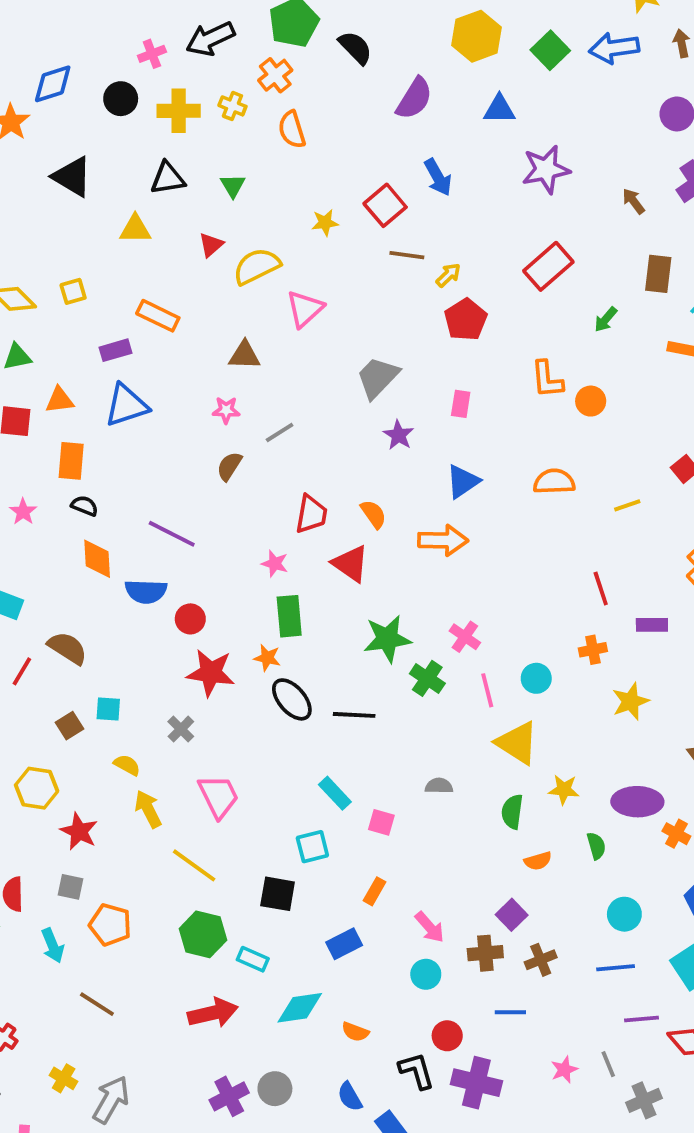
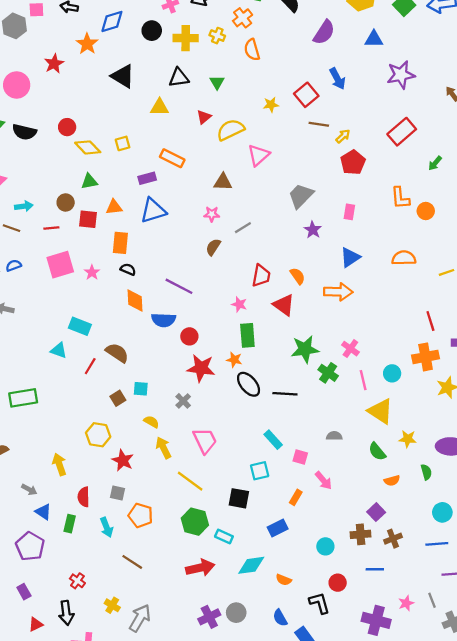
orange cross: (593, 650) -> (426, 357), size x1.6
green semicircle: (512, 812) -> (377, 451), turned -48
pink arrow: (430, 927) -> (324, 481), moved
purple cross: (476, 1083) -> (376, 620), moved

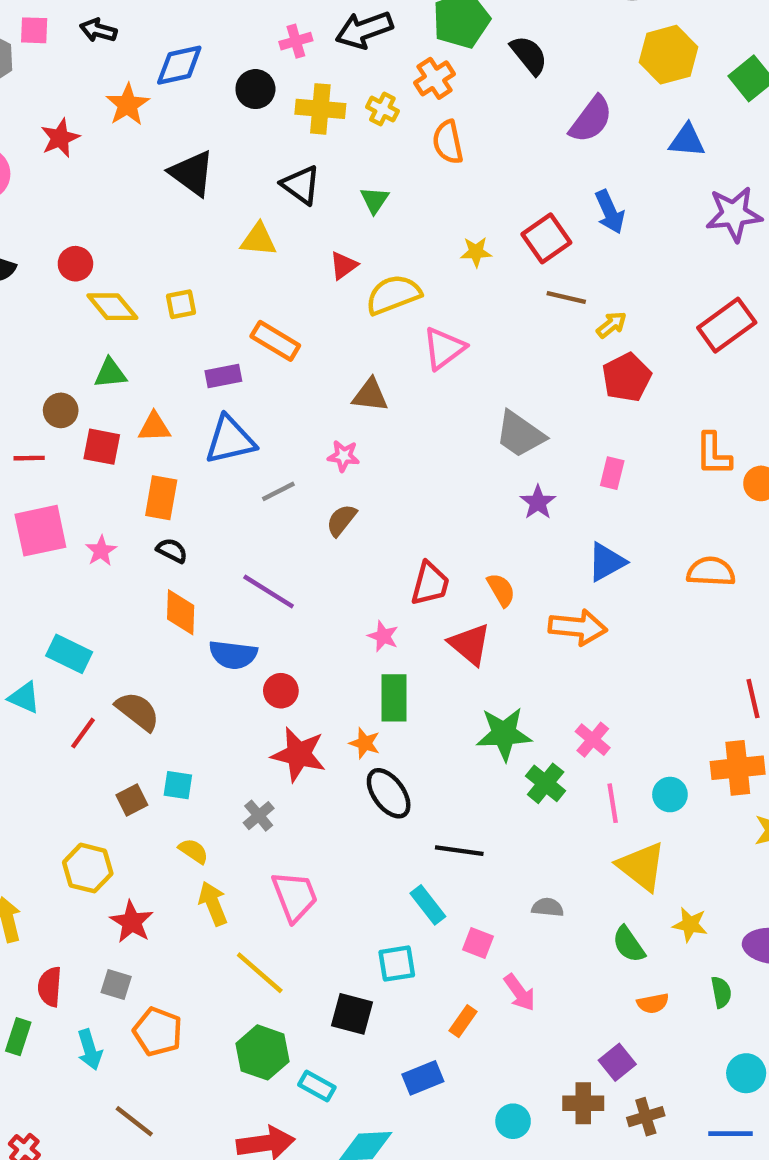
black triangle: (179, 78) -> (301, 185), turned 40
gray trapezoid: (301, 196) -> (520, 434), turned -104
gray line: (243, 228) -> (278, 491), moved
black line: (285, 394) -> (459, 851), moved

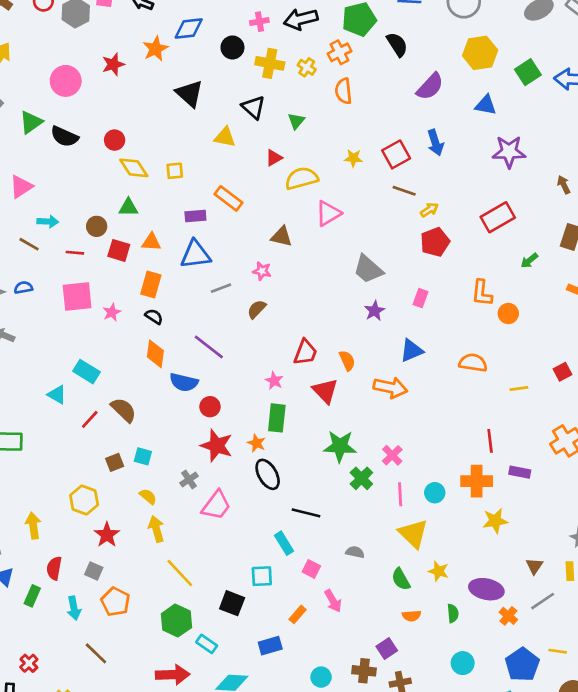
pink trapezoid: (295, 896) -> (216, 505), moved, turned 52

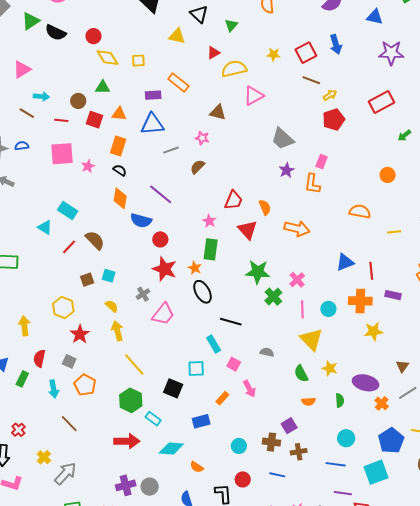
orange L-shape: (482, 293) -> (312, 184), moved
blue triangle: (412, 350) -> (345, 262), moved

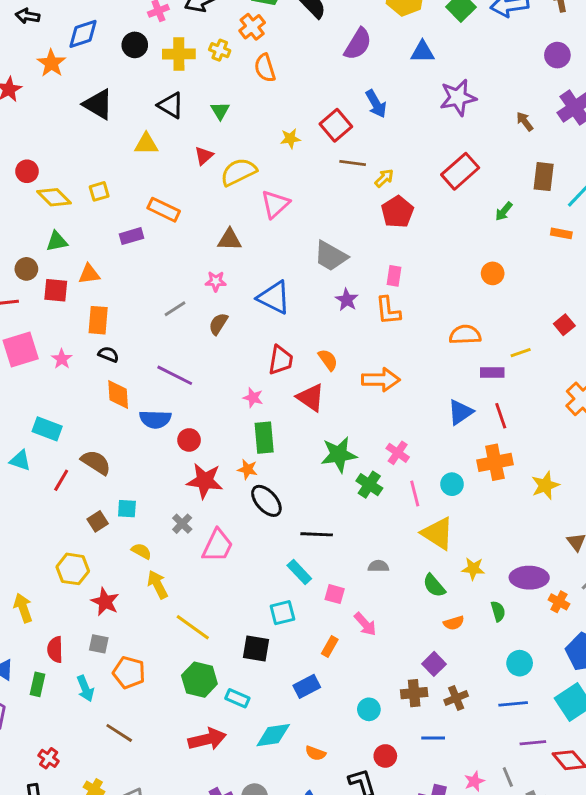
blue triangle: (152, 124) -> (274, 297), moved, turned 45
purple rectangle: (393, 295) -> (492, 373), moved
yellow star: (373, 331) -> (545, 485), moved

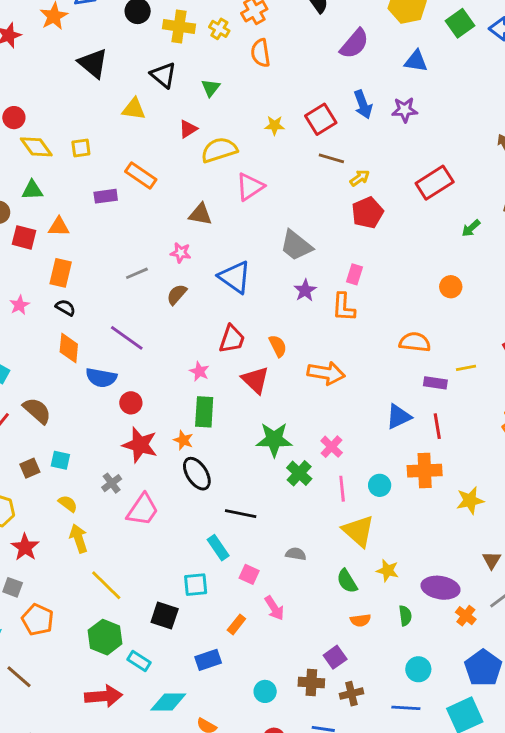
purple star: (458, 98) -> (405, 110), moved, size x0.7

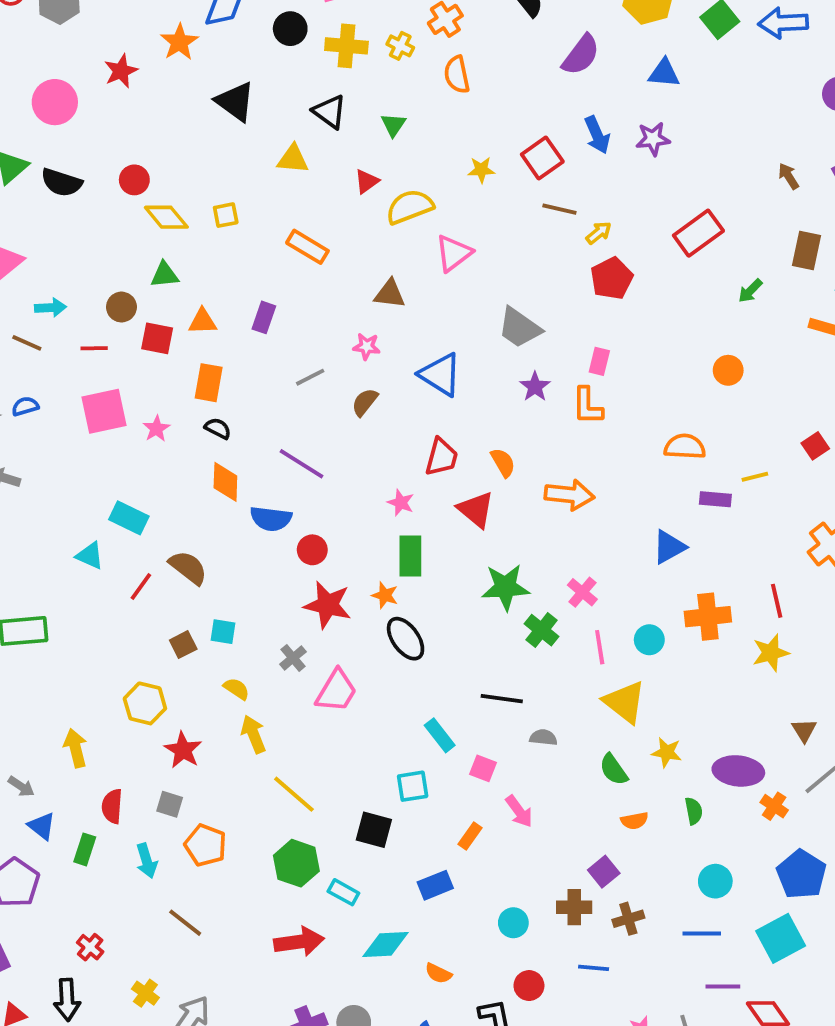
purple rectangle: (106, 196) -> (264, 317), moved, turned -60
red line: (437, 426) -> (777, 601), moved
black line: (241, 514) -> (502, 699), moved

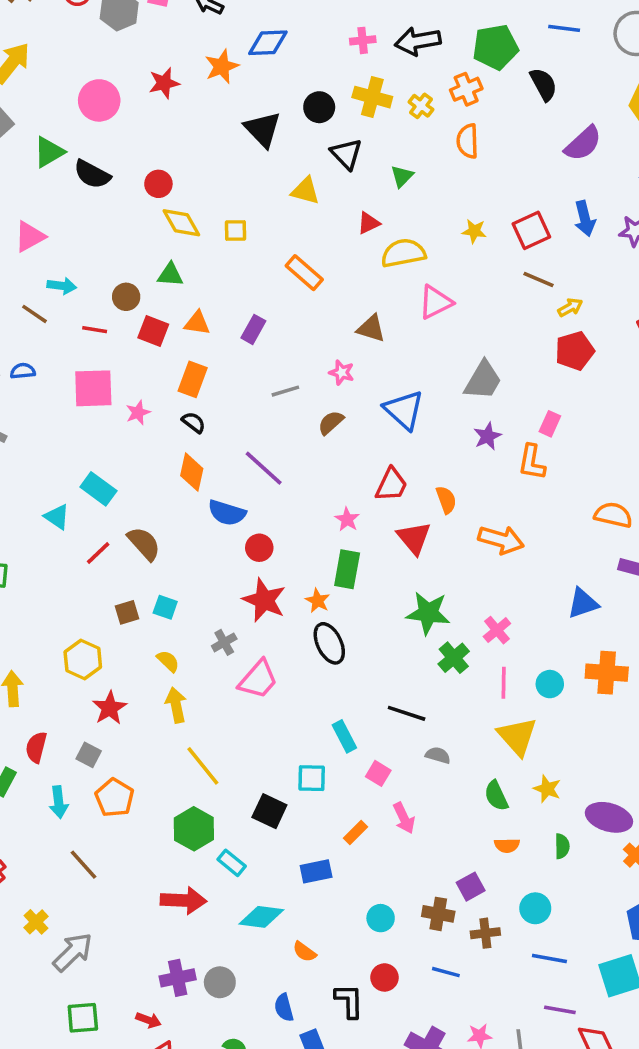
black circle: (290, 29) -> (319, 107), moved
gray trapezoid: (519, 328) -> (483, 380), turned -105
cyan circle: (715, 881) -> (535, 908), moved

